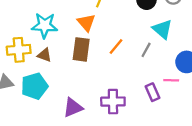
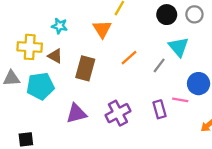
cyan star: (45, 25) -> (59, 26), size x0.6
brown rectangle: (81, 49) -> (85, 68), moved
purple cross: (113, 102) -> (118, 113), turned -35

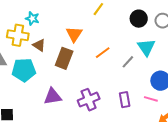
cyan star: (59, 26) -> (32, 18), moved
orange triangle: (102, 29) -> (74, 34), moved
pink line: (180, 100) -> (151, 99), moved

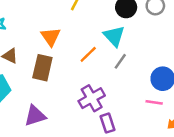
cyan triangle: (146, 47) -> (114, 36), moved
purple cross: (89, 100) -> (92, 98), moved
purple rectangle: (125, 100) -> (108, 123), moved

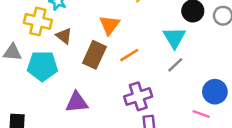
orange line: (88, 54) -> (129, 55), moved

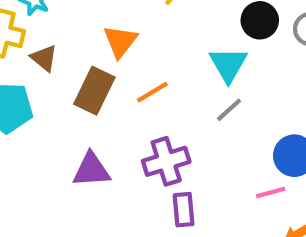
purple triangle: (77, 102) -> (91, 170), moved
pink line: (201, 114) -> (271, 193), turned -36

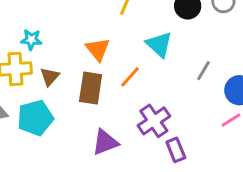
brown triangle: (44, 58) -> (50, 77), turned 50
cyan triangle: (228, 64) -> (159, 44), moved
gray line: (229, 110) -> (203, 71), moved

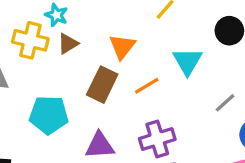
brown triangle: (50, 77) -> (68, 44), moved
cyan pentagon: (35, 118) -> (49, 115), moved

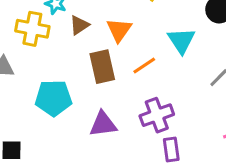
brown triangle: (68, 44) -> (79, 25), moved
brown rectangle: (102, 85) -> (102, 67), turned -36

